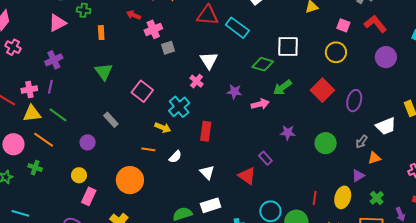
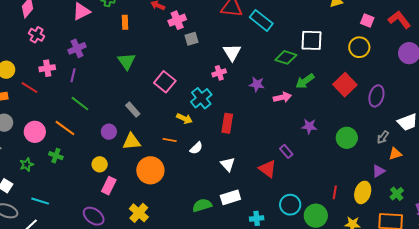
pink cross: (196, 81) -> (219, 73), turned 32
pink cross: (29, 89) -> (47, 68), moved
yellow triangle: (32, 114) -> (131, 142), moved

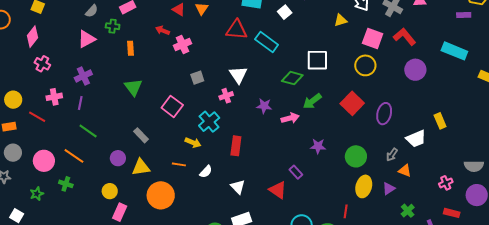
pink square: (367, 20) -> (373, 38), size x1.5
gray square: (191, 39) -> (197, 78), moved
orange triangle: (395, 154) -> (405, 171), turned 40
yellow ellipse: (363, 192) -> (364, 186), moved

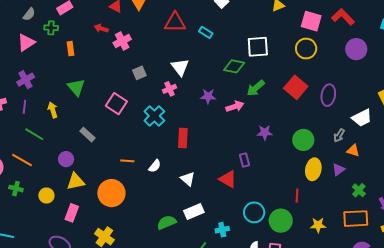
cyan rectangle: (267, 42) -> (206, 32), size x0.6
yellow arrow: (193, 143) -> (53, 110), moved, turned -126
yellow triangle: (141, 167) -> (76, 181), moved
purple rectangle: (296, 172) -> (245, 160), turned 32
yellow circle: (110, 191) -> (46, 196), moved

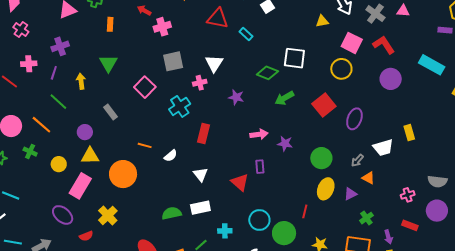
gray square: (139, 73) -> (173, 61), size x1.5
pink arrow: (235, 106) -> (259, 134), moved
pink rectangle: (72, 213) -> (80, 186), size x1.4

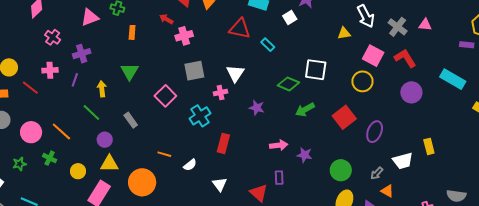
pink cross: (21, 30) -> (53, 37), moved
green line: (58, 102) -> (91, 113), moved

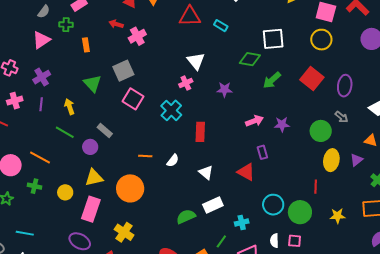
gray square: (194, 71) -> (123, 71), moved
purple circle: (105, 140) -> (90, 147), moved
gray arrow: (377, 173) -> (342, 117), moved, turned -80

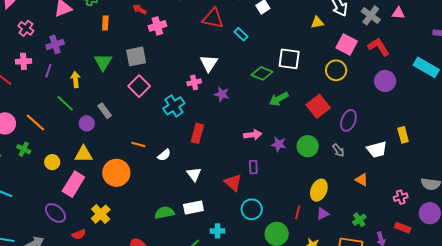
purple star: (225, 90) -> (222, 94), moved
green circle: (321, 131) -> (308, 146), moved
purple triangle: (356, 160) -> (323, 214), moved
cyan circle: (273, 205) -> (252, 209), moved

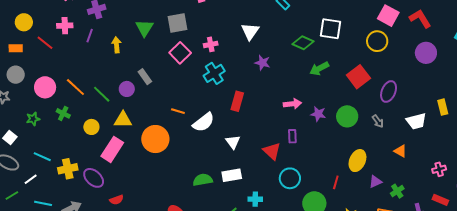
pink cross: (194, 82) -> (211, 44), moved
green line: (65, 103) -> (102, 94), moved
white semicircle: (164, 155) -> (204, 122), size x1.6
yellow cross: (101, 214) -> (68, 169), moved, turned 30
purple triangle: (323, 214) -> (375, 182), moved

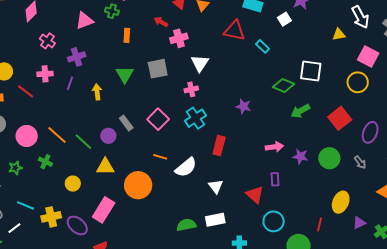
white triangle: (250, 31) -> (200, 63), moved
pink square: (180, 53) -> (158, 119), moved
yellow circle: (91, 127) -> (73, 184), moved
pink rectangle: (112, 149) -> (104, 210), moved

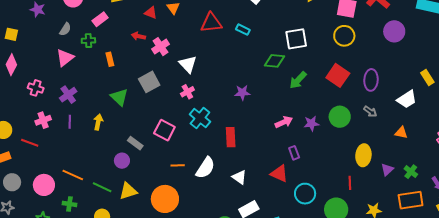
yellow arrow: (97, 92) -> (98, 122), turned 35
green line: (83, 142) -> (102, 187), moved

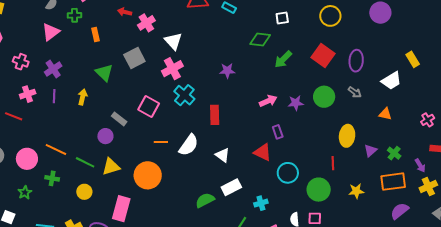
white square: (296, 39) -> (282, 18), size x0.6
pink cross: (187, 92) -> (172, 69), size x1.5

